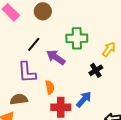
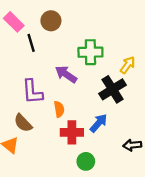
black line: (34, 44) -> (31, 43), moved, turned -56
black cross: (96, 70) -> (113, 89), size x1.6
brown semicircle: (19, 99) -> (23, 123), turned -126

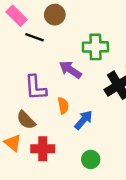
black line: (31, 43) -> (34, 37), turned -54
blue arrow: (99, 123) -> (84, 120), moved
red cross: (72, 132) -> (43, 149), moved

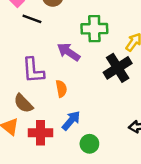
blue arrow: (84, 120) -> (71, 121), moved

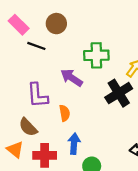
blue arrow: (71, 121) -> (74, 144), turned -36

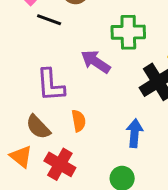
orange semicircle: (65, 113) -> (79, 121), moved
blue arrow: (74, 144) -> (135, 133), moved
red cross: (45, 155) -> (60, 164), turned 30

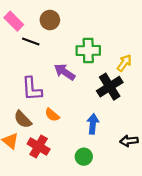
orange semicircle: (79, 121) -> (52, 115), turned 140

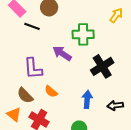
yellow arrow: (124, 63) -> (116, 15), moved
black arrow: (129, 141) -> (115, 105), moved

